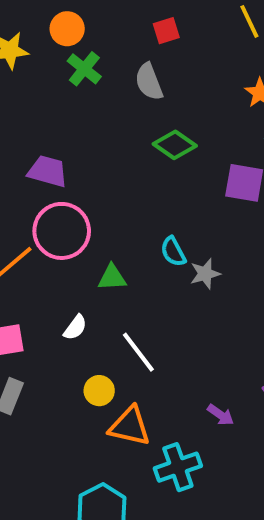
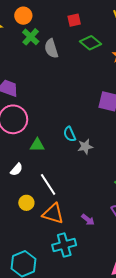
gray semicircle: (149, 82) -> (51, 48), moved
green diamond: (175, 145) -> (91, 43), moved
orange triangle: (130, 426) -> (53, 214), moved

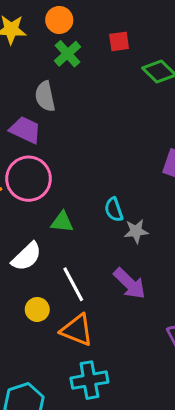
red square: (74, 20) -> (119, 41), moved
gray semicircle: (51, 48) -> (45, 96), moved
white semicircle: (16, 169) -> (27, 257), size x1.5
purple arrow: (88, 220) -> (130, 283), moved, size x1.6

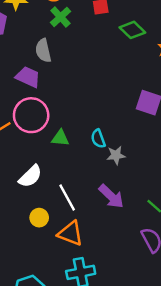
green triangle: (62, 222) -> (60, 138), moved

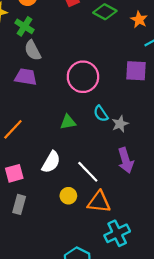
green cross: (60, 17) -> (25, 26), moved
pink circle: (31, 115) -> (83, 77), moved
purple arrow: (111, 196) -> (126, 160), turned 45

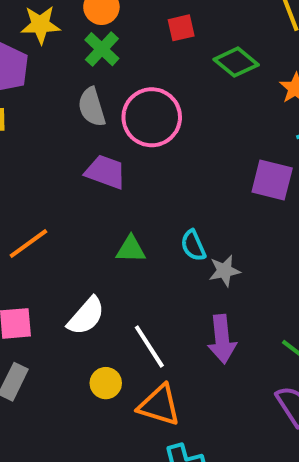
green cross: (25, 26) -> (102, 49), moved
purple trapezoid: (26, 77) -> (105, 172), moved
pink circle: (83, 77) -> (152, 117), moved

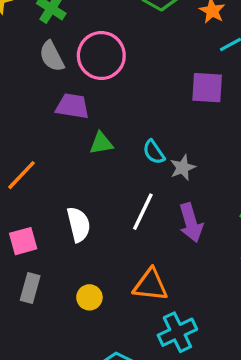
green triangle: (131, 249) -> (101, 143), moved
white semicircle: (86, 316) -> (79, 224), turned -44
white line: (149, 346) -> (143, 212), moved, turned 69
yellow circle: (106, 383) -> (89, 297), moved

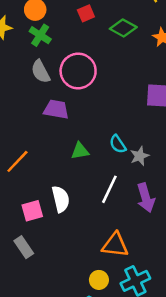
green triangle: (101, 143) -> (80, 151), moved
pink square: (23, 241) -> (32, 211), moved
gray rectangle: (30, 288) -> (24, 247), turned -50
yellow circle: (89, 297) -> (99, 280), moved

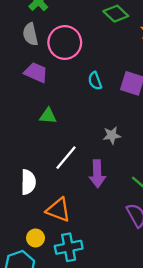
cyan semicircle: (118, 144) -> (95, 81), moved
gray star: (140, 156) -> (112, 135), moved
white semicircle: (61, 199) -> (28, 182), moved

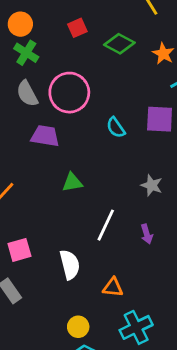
gray star: (112, 135) -> (152, 185), turned -30
purple arrow: (97, 174) -> (147, 234), size x0.6
orange triangle: (58, 210) -> (113, 287), size x0.7
yellow circle: (36, 238) -> (78, 327), moved

